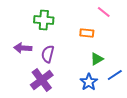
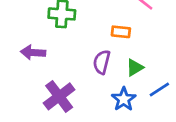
purple semicircle: (48, 54) -> (102, 62), moved

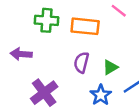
orange rectangle: (121, 32) -> (85, 26), moved, size x1.6

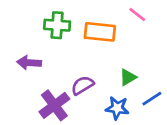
purple semicircle: (81, 62) -> (82, 85), moved, turned 45
blue star: (101, 95) -> (117, 108), turned -30

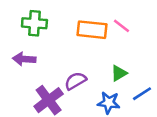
pink line: (137, 15) -> (121, 26), moved
green cross: (57, 25) -> (34, 23), moved

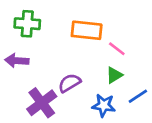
pink line: (121, 26) -> (117, 49), moved

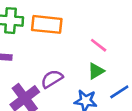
orange rectangle: (87, 30) -> (47, 24), moved

